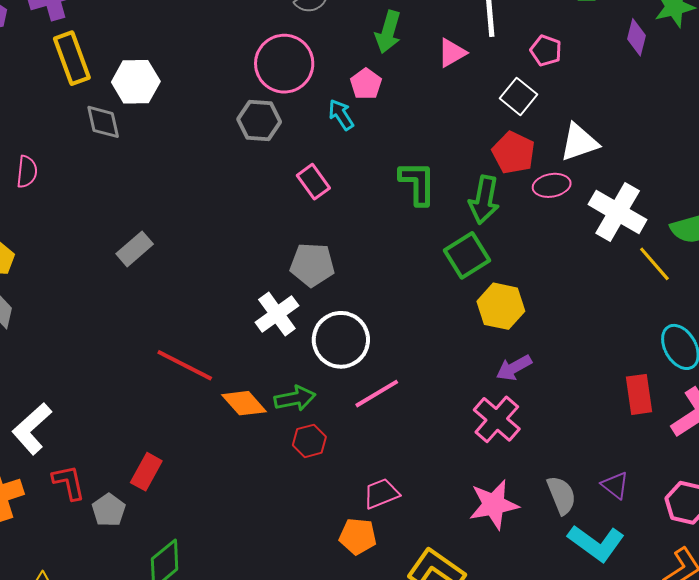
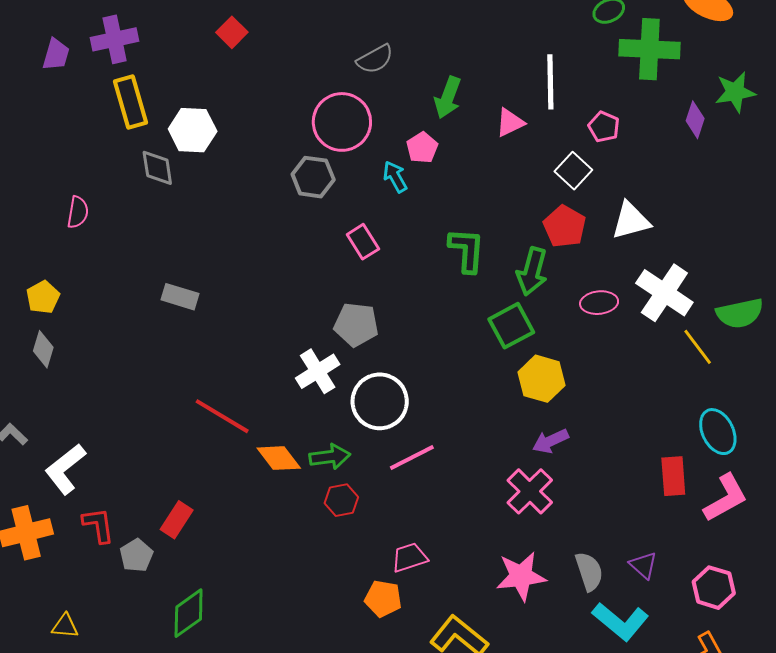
pink ellipse: (552, 185) -> (599, 303), moved
gray rectangle: (135, 249) -> (180, 297), turned 54

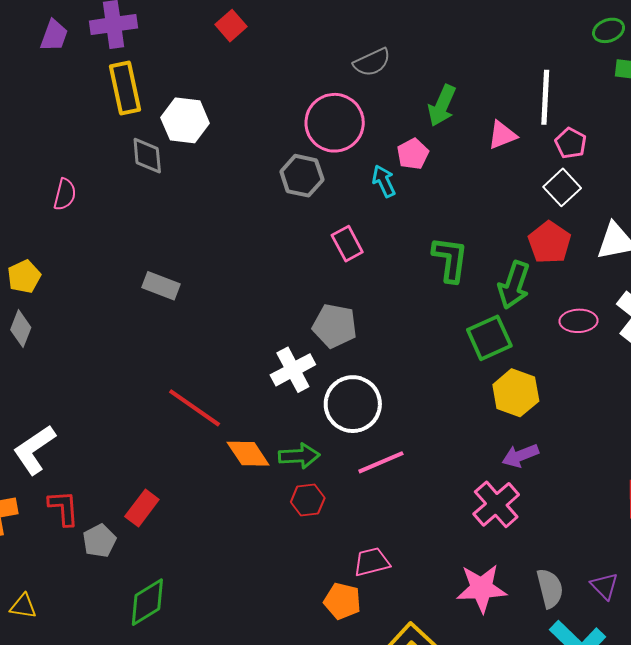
pink pentagon: (604, 127) -> (571, 143), moved

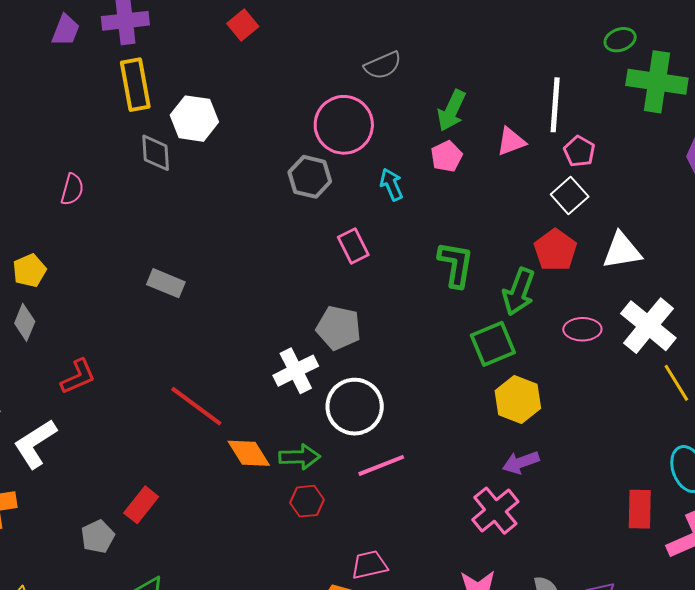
pink pentagon: (413, 154) -> (447, 156), moved
red L-shape: (64, 508) -> (78, 377), moved, turned 69

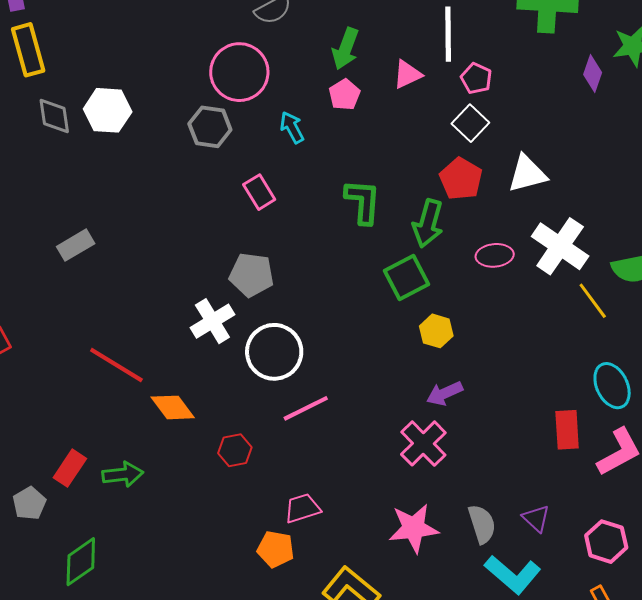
white hexagon: (194, 119) -> (108, 110), moved
gray rectangle: (166, 283) -> (76, 245), turned -48
yellow hexagon: (518, 400) -> (436, 331), size x0.7
green arrow: (300, 457) -> (123, 474), moved

